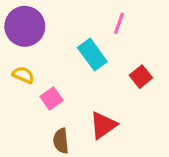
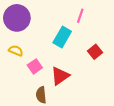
cyan rectangle: (92, 55) -> (62, 37), turned 66
red triangle: (103, 125) -> (60, 76), moved

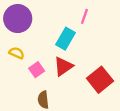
red square: (95, 52) -> (100, 80), moved, size x1.6
red triangle: (60, 76) -> (63, 66), moved

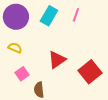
cyan rectangle: (66, 39) -> (49, 16), moved
pink square: (37, 70) -> (22, 74), moved

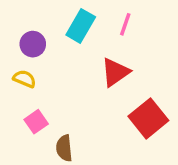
purple circle: (16, 17) -> (33, 44), moved, size x0.6
red triangle: (57, 60) -> (115, 72), moved

